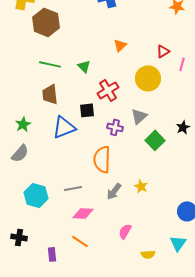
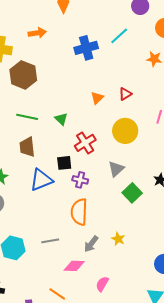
red triangle: (163, 51) -> (125, 94), moved
purple cross: (115, 127) -> (80, 180), moved
pink diamond: (83, 213) -> (74, 266), moved

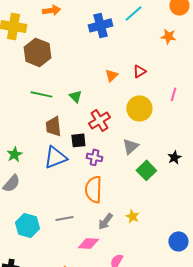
brown trapezoid: (27, 147) -> (53, 126), moved

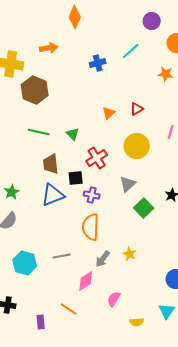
blue cross: (100, 25) -> (98, 63), size x0.7
pink diamond: (88, 243) -> (86, 281), turned -35

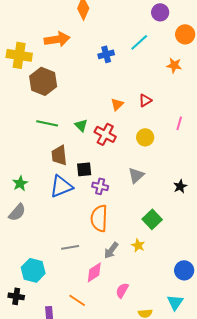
orange arrow: (49, 48) -> (57, 39), size x1.4
yellow circle: (137, 146) -> (145, 137), size x0.7
red cross: (97, 158) -> (105, 134), moved, turned -30
green square: (144, 208) -> (152, 219), moved
cyan hexagon: (25, 263) -> (33, 270), moved

